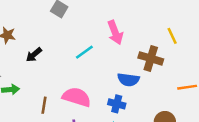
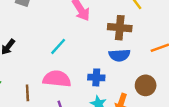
cyan line: (84, 52) -> (58, 46), moved
blue semicircle: (128, 80) -> (119, 55), moved

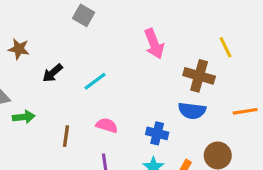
cyan line: (58, 46) -> (95, 81), moved
pink semicircle: (57, 79) -> (107, 125), size x0.6

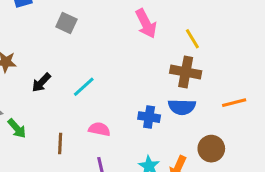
pink arrow: (154, 44) -> (146, 24), moved
yellow line: (226, 47) -> (192, 39), moved
green arrow: (24, 117) -> (17, 128), turned 60
blue cross: (157, 133) -> (149, 117), moved

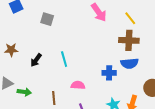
cyan line: (84, 87) -> (64, 59), turned -56
green arrow: (17, 128) -> (24, 92), turned -32

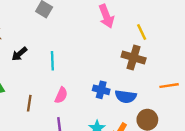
blue semicircle: (130, 63) -> (126, 96), moved
pink semicircle: (78, 85) -> (61, 95), turned 96

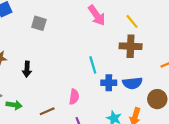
black arrow: (19, 54) -> (27, 69), turned -32
cyan line: (52, 61) -> (93, 65), moved
brown line: (29, 103) -> (47, 111), turned 72

